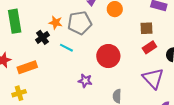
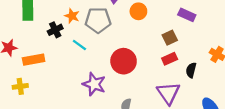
brown square: (147, 28) -> (170, 38), turned -32
purple star: (85, 81) -> (94, 84), size x1.5

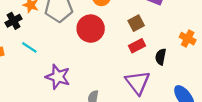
cyan line: (79, 45) -> (29, 47), moved
red circle: (124, 61) -> (91, 29), moved

